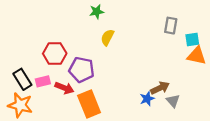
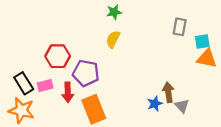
green star: (97, 12) -> (114, 12), moved
red arrow: (64, 88) -> (68, 92), turned 66
brown arrow: (160, 88) -> (168, 92), turned -72

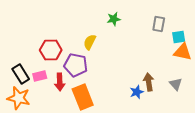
green star: (114, 12) -> (114, 19), moved
yellow semicircle: (113, 39) -> (90, 42), moved
gray triangle: (182, 106) -> (176, 84), moved

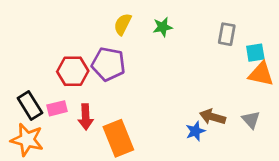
yellow semicircle: (90, 42) -> (123, 24), moved
purple pentagon: (76, 65) -> (108, 64), moved
brown arrow: (149, 82) -> (213, 117), turned -66

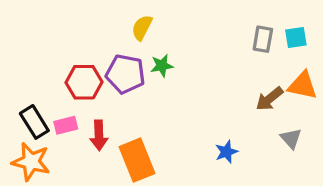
green star: (163, 27) -> (162, 66), moved
cyan square: (255, 53) -> (296, 38), moved
brown arrow: (213, 117) -> (269, 99), moved, turned -55

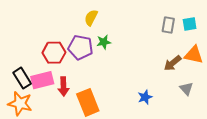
pink rectangle: (66, 125) -> (42, 80), size x1.5

